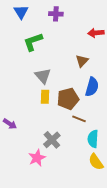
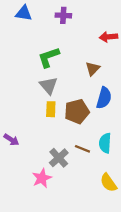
blue triangle: (21, 12) -> (24, 13), turned -49
green L-shape: (33, 42) -> (49, 57), moved
brown line: (79, 119) -> (82, 149), moved
cyan semicircle: (93, 139) -> (105, 143), moved

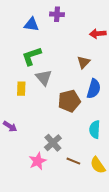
blue triangle: (24, 13) -> (32, 24), moved
green L-shape: (49, 57) -> (32, 56), moved
yellow rectangle: (51, 109) -> (21, 89), moved
brown line: (82, 149) -> (73, 161), moved

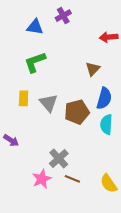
purple cross: (57, 14) -> (63, 16), turned -32
gray triangle: (44, 77) -> (49, 103), moved
cyan semicircle: (95, 129) -> (106, 124), moved
brown line: (73, 161) -> (72, 179), moved

